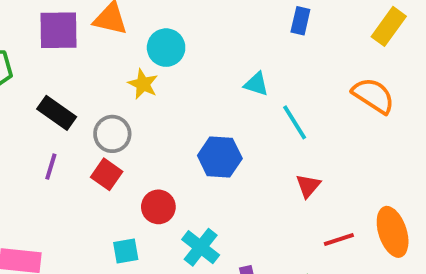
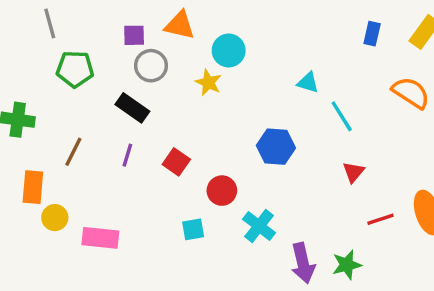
blue rectangle: (300, 21) -> (372, 34), moved
purple square: (59, 30) -> (134, 35), size x0.6
gray circle: (112, 134) -> (151, 66), moved

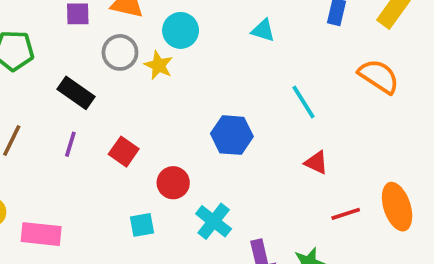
gray circle: (151, 66) -> (120, 52), moved
cyan triangle: (308, 83) -> (263, 30), moved
red triangle: (354, 172) -> (316, 163), turned -45

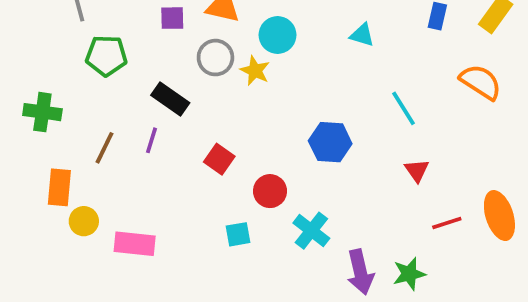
purple line: (70, 144) -> (152, 140), moved
red triangle: (316, 163) -> (417, 170), turned 30

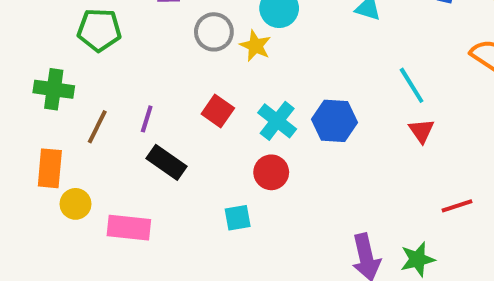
black rectangle: (170, 99) -> (166, 162), moved
green cross: (42, 112) -> (54, 89), moved
red square: (219, 159) -> (218, 111), moved
red triangle: (417, 170) -> (421, 131), moved
cyan cross: (311, 231) -> (277, 121), moved

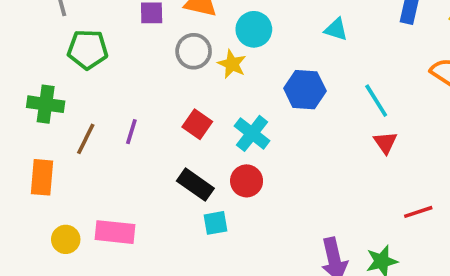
blue hexagon: (334, 121) -> (305, 90), moved
black rectangle: (166, 162) -> (195, 185), moved
yellow circle: (75, 204) -> (66, 239), moved

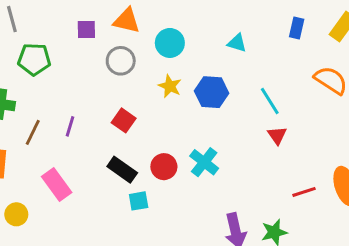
yellow star: (232, 64) -> (170, 86), moved
cyan cross: (252, 133) -> (204, 162), moved
pink rectangle: (115, 232) -> (57, 185), moved, turned 48

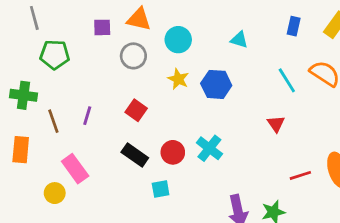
cyan line: (270, 101) -> (287, 80), moved
brown line: (33, 132) -> (53, 121), turned -45
cyan square: (139, 201) -> (161, 189), moved
yellow circle: (16, 214) -> (55, 193), moved

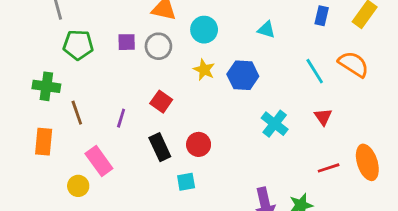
purple square: (102, 27) -> (127, 42), moved
purple line: (87, 116) -> (121, 118), moved
red triangle: (276, 124) -> (323, 117), moved
cyan cross: (209, 148) -> (275, 124), moved
black rectangle: (135, 155) -> (160, 147), turned 30

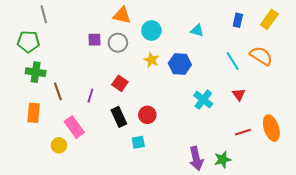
green pentagon: (78, 45) -> (28, 42), moved

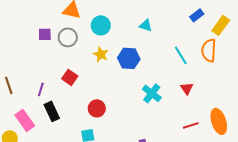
yellow rectangle: (269, 19) -> (221, 25), moved
blue rectangle: (238, 20) -> (197, 15), moved, turned 40
orange semicircle: (261, 56) -> (209, 50), turned -120
black rectangle: (119, 117) -> (52, 111), moved

